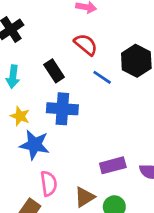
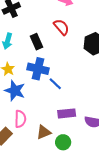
blue line: (102, 77) -> (55, 84), moved

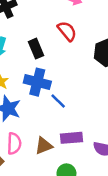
brown triangle: (44, 132) -> (44, 146), moved

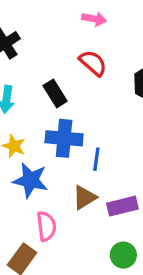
blue line: (58, 101) -> (96, 159), turned 63
brown triangle: (44, 146) -> (84, 197), moved

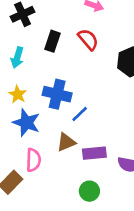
black rectangle: (55, 93) -> (52, 41), moved, turned 42
blue line: (96, 159) -> (80, 114), turned 30

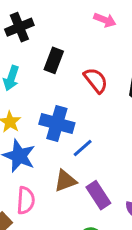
red semicircle: (88, 39) -> (96, 80), moved
purple rectangle: (94, 153) -> (98, 195), turned 60

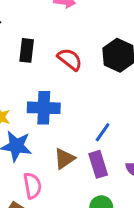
blue line: (83, 148) -> (103, 132), moved
purple rectangle: (98, 195) -> (98, 164), turned 30

